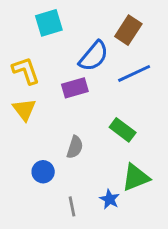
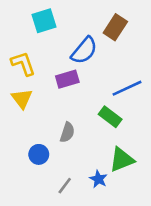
blue line: (134, 73) -> (127, 88), moved
gray line: (72, 206) -> (65, 186), turned 48

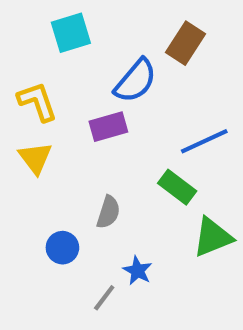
green triangle: (122, 160) -> (213, 237), moved
blue star: (98, 179) -> (138, 271), moved

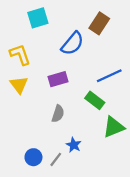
purple rectangle: (108, 127) -> (58, 79), moved
blue circle: (62, 248) -> (33, 157), moved

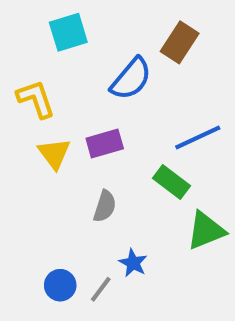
yellow triangle: (19, 85) -> (54, 154), moved

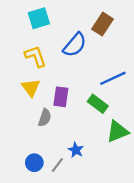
yellow L-shape: (36, 99) -> (35, 56), moved
purple rectangle: (105, 144) -> (61, 97), moved, turned -66
gray semicircle: (105, 206) -> (45, 118), moved

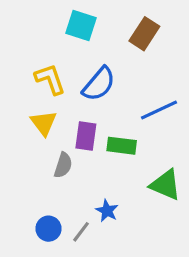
cyan square: (39, 18) -> (81, 26), moved, turned 35
blue semicircle: (75, 45) -> (99, 84), moved
green rectangle: (98, 104) -> (122, 146), moved, turned -30
green triangle: (117, 131) -> (165, 185), turned 45

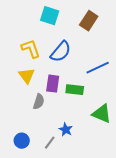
blue circle: (49, 229) -> (22, 141), moved

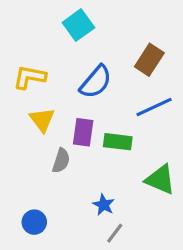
cyan square: (50, 16) -> (78, 25), turned 36
brown rectangle: (89, 21) -> (149, 60), moved
yellow L-shape: (31, 49) -> (30, 77), moved, turned -60
gray line: (50, 143) -> (115, 233), moved

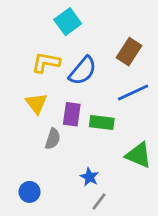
yellow L-shape: (30, 77) -> (46, 63), moved

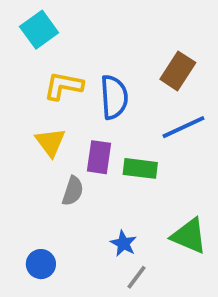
cyan square: (68, 22) -> (39, 30), moved
blue semicircle: (83, 71) -> (114, 97), turned -44
green triangle: (139, 155) -> (189, 236), moved

